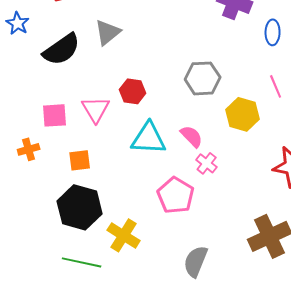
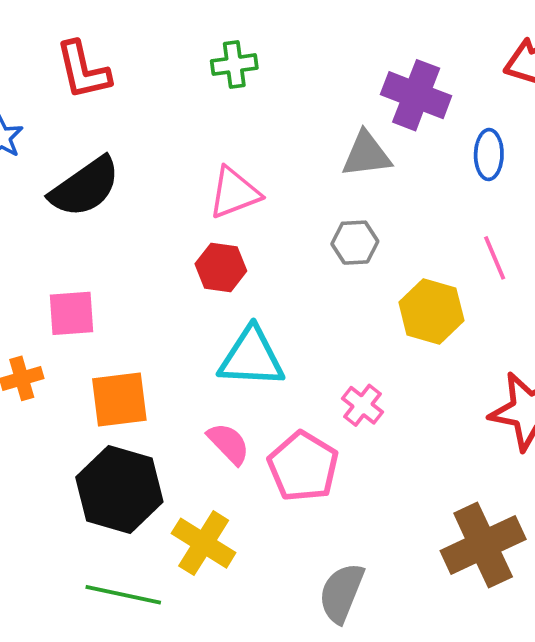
gray triangle: (108, 32) -> (366, 155), moved, turned 32
gray hexagon: (203, 78) -> (355, 243), size x0.7
pink triangle: (96, 109) -> (234, 193), moved, turned 40
pink semicircle: (192, 136) -> (228, 444), moved
orange square: (80, 160) -> (119, 400), size x1.4

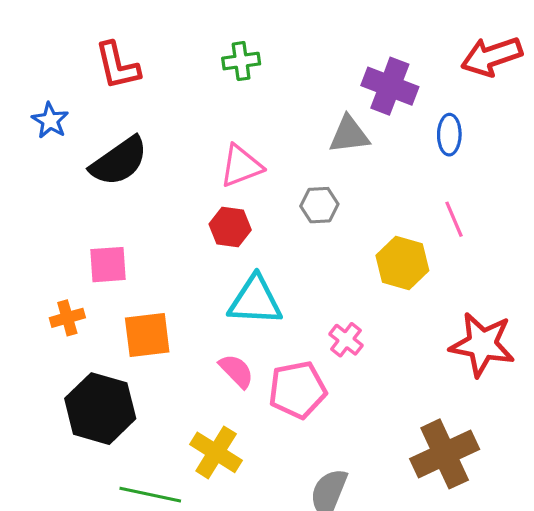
gray hexagon: (355, 243) -> (319, 205), moved
pink pentagon: (303, 467) -> (297, 390), turned 30
black hexagon: (119, 489) -> (100, 409), moved

